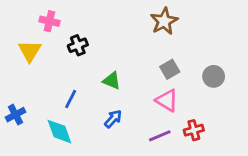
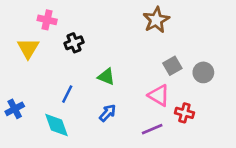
gray square: (170, 69) -> (172, 66), moved
red cross: (194, 130) -> (184, 113), moved, turned 30

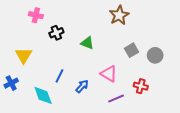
yellow triangle: (28, 48) -> (24, 55), moved
green triangle: (106, 77) -> (87, 43), moved
blue line: (67, 94) -> (59, 76), moved
pink triangle: (159, 95) -> (109, 74), moved

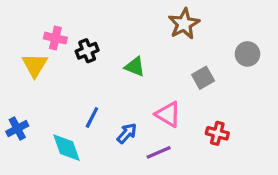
pink cross: (36, 15) -> (55, 38), moved
yellow triangle: (24, 55) -> (35, 65), moved
gray circle: (155, 55) -> (247, 54), moved
purple line: (116, 99) -> (159, 152), moved

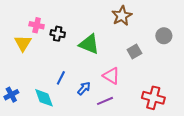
black cross: (87, 51) -> (58, 34), turned 32
green triangle: (135, 67) -> (89, 44), size x1.5
blue cross: (17, 129) -> (11, 95), moved
red cross: (217, 133) -> (153, 98), moved, size x1.5

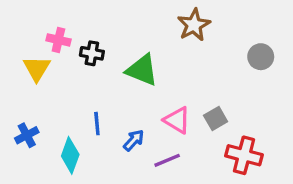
gray square: (134, 52) -> (216, 119), moved
blue line: (61, 78) -> (97, 124), turned -32
blue cross: (11, 95) -> (27, 135), moved
cyan diamond: (44, 98) -> (70, 155), turned 40

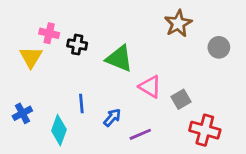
brown star: (194, 25) -> (178, 23), moved
pink triangle: (177, 120) -> (150, 87), moved

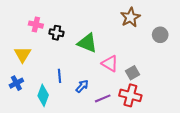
yellow triangle: (31, 57) -> (23, 54), moved
red cross: (205, 130) -> (130, 95), moved

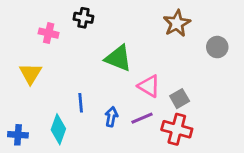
black cross: (56, 33) -> (83, 18), moved
blue cross: (16, 83) -> (18, 135), moved, turned 32
blue arrow: (82, 86) -> (111, 117), turned -32
purple line: (103, 98) -> (142, 118), moved

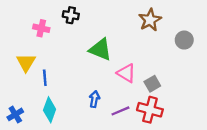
blue line: (81, 103) -> (45, 78), moved
purple line: (142, 118) -> (120, 111), moved
blue cross: (18, 135) -> (15, 114), turned -35

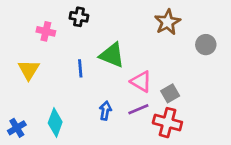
blue line: (45, 78) -> (80, 68), moved
purple line: (120, 111) -> (138, 109), moved

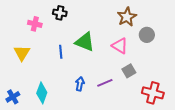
gray circle: (206, 45) -> (147, 35), moved
pink triangle: (141, 82) -> (120, 46), moved
red cross: (167, 123) -> (153, 93), moved

